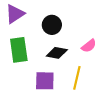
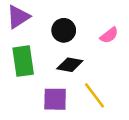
pink semicircle: (89, 46) -> (109, 35), moved
yellow line: (77, 78) -> (94, 95), turned -50

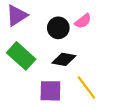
pink semicircle: (109, 35) -> (83, 21), moved
green rectangle: (23, 61) -> (21, 56), turned -40

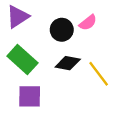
yellow line: (86, 87) -> (99, 74), moved
purple square: (50, 91) -> (30, 96), moved

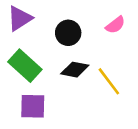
pink semicircle: (88, 23) -> (115, 25), moved

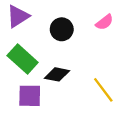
black diamond: (75, 70) -> (57, 74), moved
yellow line: (109, 81) -> (103, 90), moved

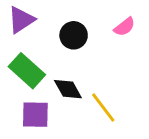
black diamond: (57, 74) -> (68, 89), turned 50
yellow line: (103, 90) -> (103, 107), moved

